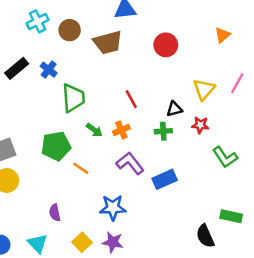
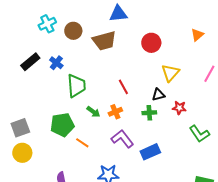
yellow triangle: (204, 89) -> (170, 73), moved

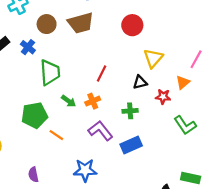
brown circle: (73, 31) -> (47, 24), moved
orange triangle: (197, 35) -> (183, 82), moved
red line: (123, 87) -> (102, 74), turned 56
green cross: (149, 113) -> (130, 111), moved

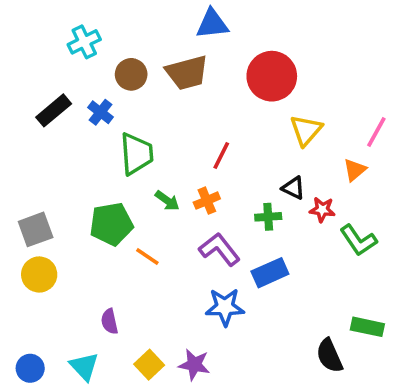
red circle: (132, 25) -> (272, 76), size x1.4
black triangle: (140, 82) -> (293, 188), moved, turned 40
red star: (163, 97) -> (322, 210), moved
blue star: (85, 170) -> (225, 307), moved

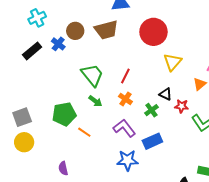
cyan cross: (84, 42) -> (37, 18), moved
blue cross: (100, 112) -> (58, 44), moved
green trapezoid: (137, 154) -> (92, 75), moved, turned -35
orange cross: (207, 201) -> (125, 99), moved, turned -32
green cross: (268, 217) -> (151, 110), turned -32

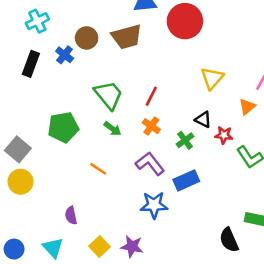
red circle: (153, 32) -> (185, 21), moved
black rectangle: (32, 51) -> (31, 64), turned -30
green pentagon: (64, 114) -> (63, 127), moved
gray square: (22, 117) -> (18, 149), turned -30

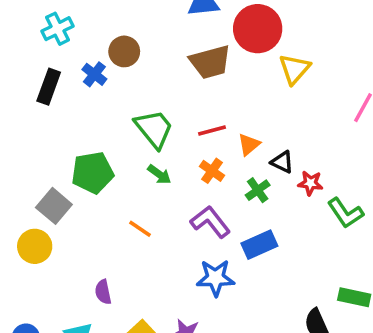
brown trapezoid: (127, 37) -> (210, 62), moved
yellow triangle: (212, 78) -> (295, 69), moved
red line: (151, 96) -> (212, 130), turned 48
orange triangle: (247, 107) -> (249, 145), moved
gray square: (18, 149) -> (54, 206), moved

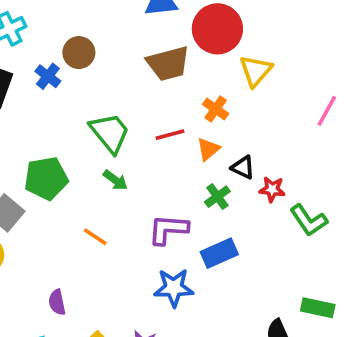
orange cross: (212, 171) -> (216, 109), moved
purple L-shape: (210, 222) -> (168, 229), turned -48

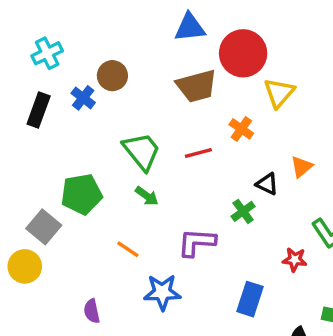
orange triangle: (208, 149) -> (301, 167), moved
red star: (272, 189) -> (295, 260), moved
blue rectangle: (219, 253) -> (250, 299), moved, turned -48
blue star: (174, 288) -> (162, 292), moved

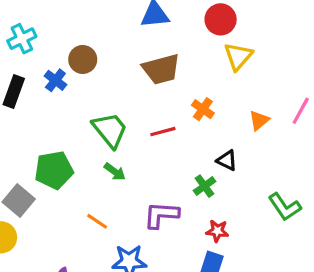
red circle: (243, 53) -> (221, 19), moved, size x0.7
yellow triangle: (279, 93) -> (238, 56), moved
orange triangle: (301, 167) -> (259, 120), moved
red star: (295, 260) -> (217, 231), moved

